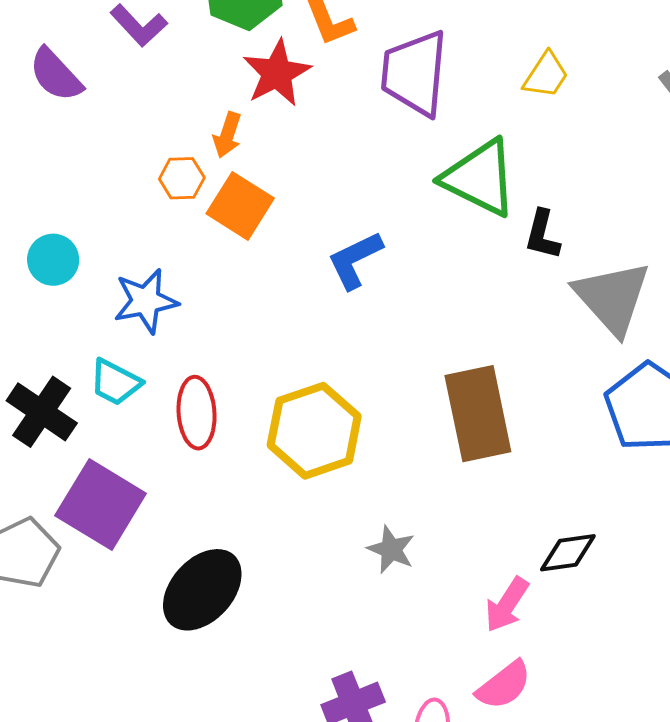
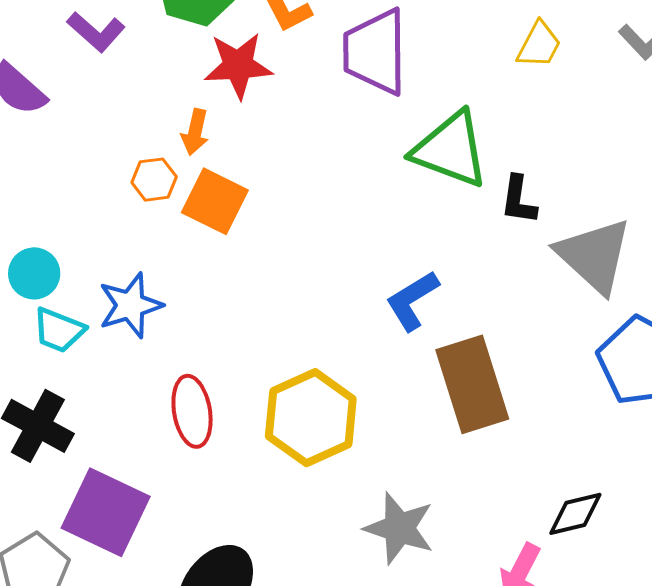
red star: (277, 73) -> (238, 66), turned 30
yellow trapezoid: (546, 75) -> (539, 45), moved
blue L-shape: (355, 260) -> (412, 301), moved
cyan trapezoid: (115, 382) -> (59, 330), moved
gray star: (391, 549) -> (399, 528), size x1.5

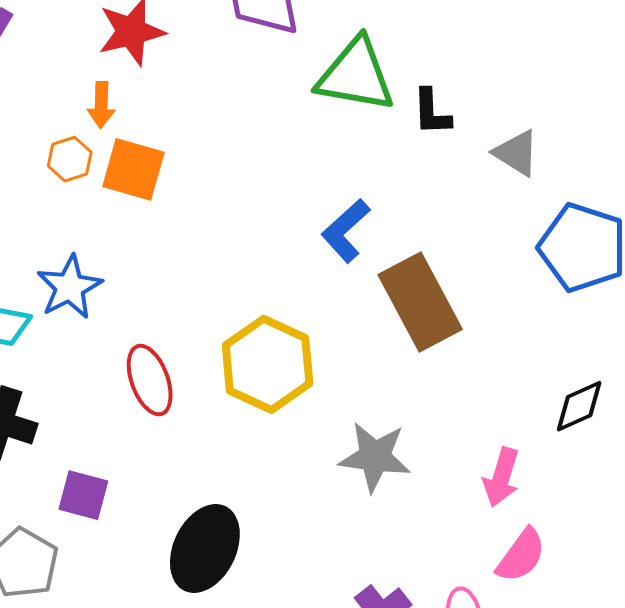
gray triangle: (594, 256) -> (516, 153), size x0.6
purple square: (106, 512) -> (83, 495), size x0.6
black diamond: (575, 514) -> (579, 406), moved

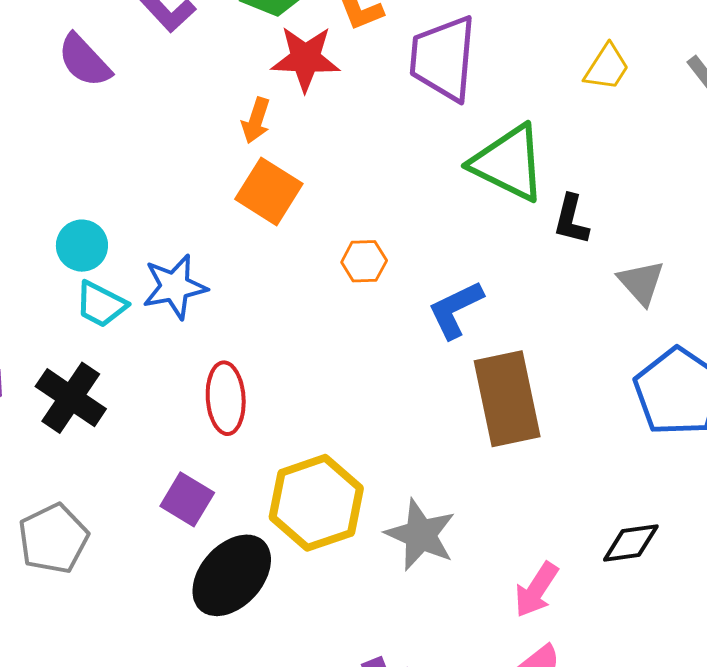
orange hexagon: (70, 159) -> (364, 261), moved
yellow hexagon: (268, 364) -> (316, 503), moved
purple square: (83, 495) -> (187, 499), moved

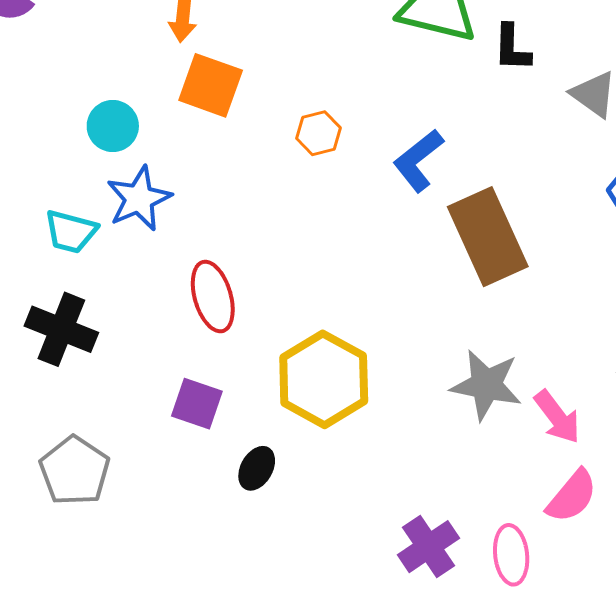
cyan circle: (82, 246) -> (113, 126), moved
gray star: (421, 535) -> (486, 385), moved
black ellipse: (232, 575) -> (257, 468), size x0.5
pink arrow: (536, 590) -> (557, 417), turned -58

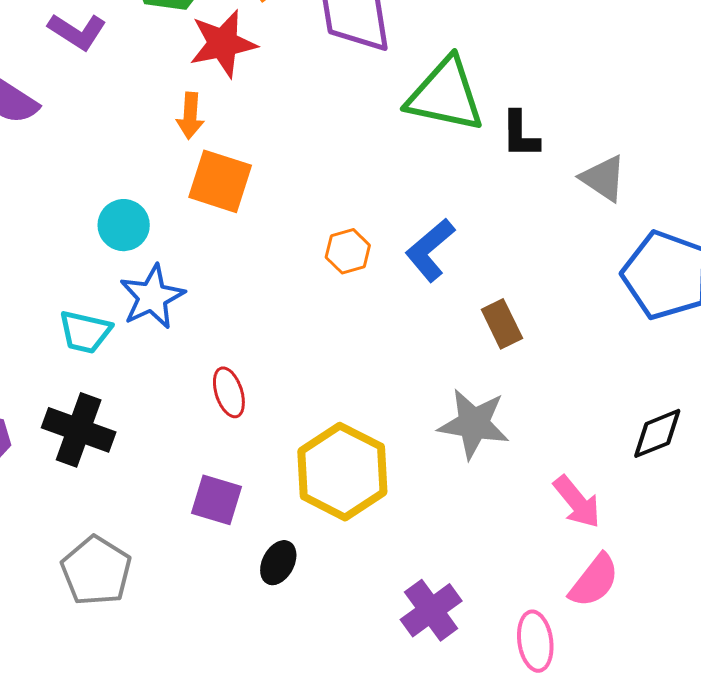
orange hexagon: (319, 133) -> (348, 251), moved
brown rectangle: (488, 237) -> (502, 324), size x0.5
red ellipse: (213, 297) -> (229, 392), size x0.7
gray star: (486, 385) -> (474, 424), moved
purple cross: (428, 547) -> (431, 610), moved

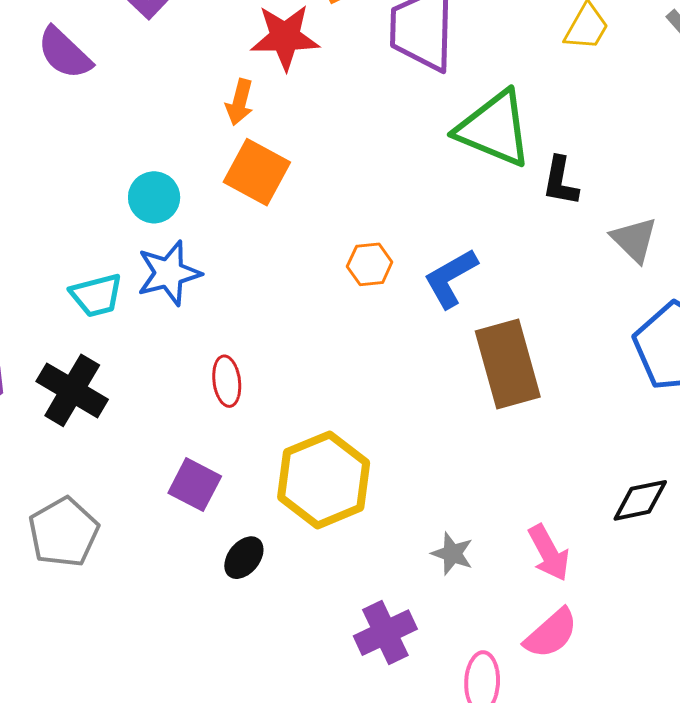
brown rectangle: (502, 324) -> (508, 364), size x1.8
cyan trapezoid: (85, 332) -> (96, 295), turned -38
gray star: (474, 424) -> (452, 554), moved, size x0.6

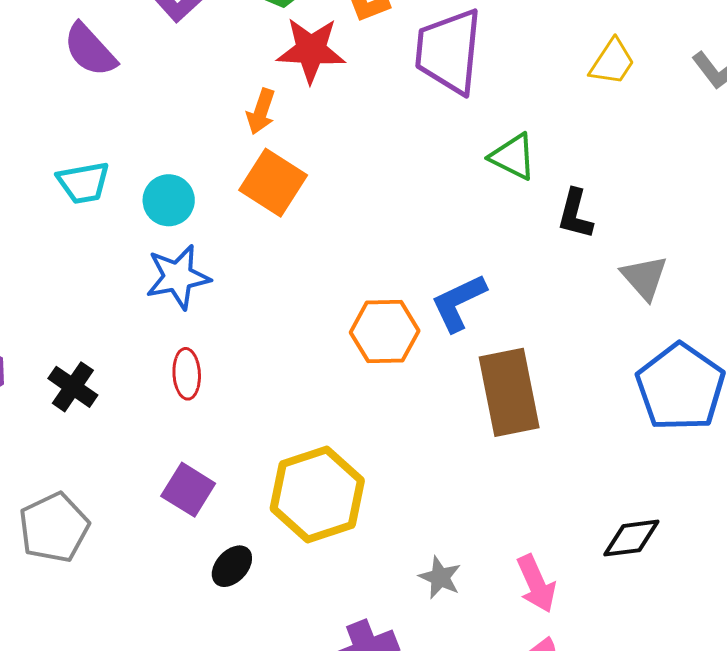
green triangle: (494, 129) -> (513, 157), size x0.6
orange hexagon: (370, 264) -> (385, 332), moved, size x1.5
cyan trapezoid: (96, 295) -> (83, 183), moved
red ellipse: (227, 381) -> (187, 374), moved
black cross: (72, 390) -> (73, 387), size x0.7

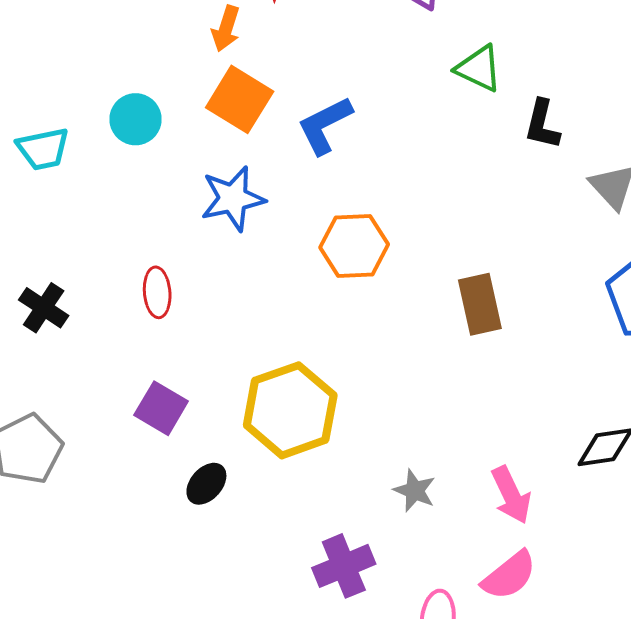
cyan trapezoid: (83, 183) -> (43, 149), moved
blue star: (178, 277) -> (233, 199), moved
blue L-shape: (459, 303) -> (325, 125), moved
brown rectangle: (509, 392) -> (480, 304), size x0.7

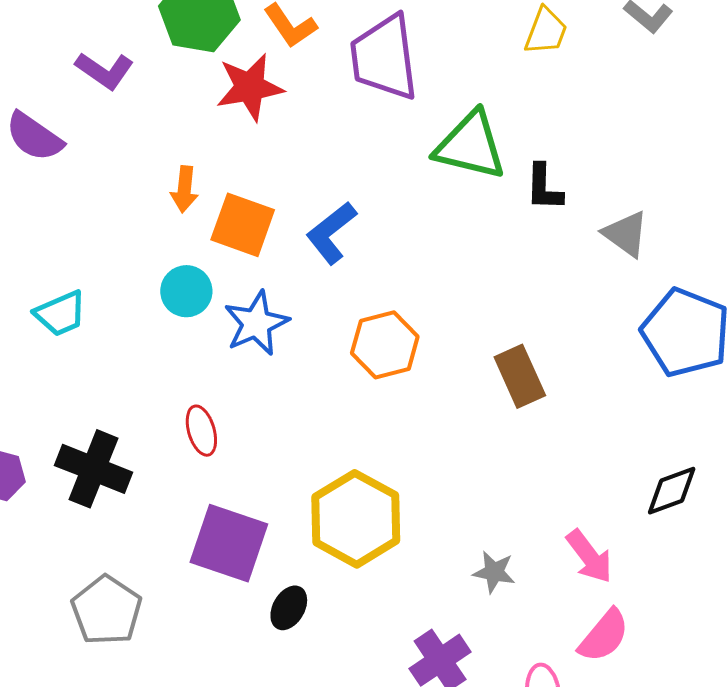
orange arrow: (226, 29) -> (184, 189), moved
green triangle: (479, 68) -> (470, 146), size x1.5
cyan circle: (135, 119) -> (186, 291), moved
black cross: (44, 308) -> (93, 469), size x1.5
purple square: (161, 408) -> (229, 543), size x1.5

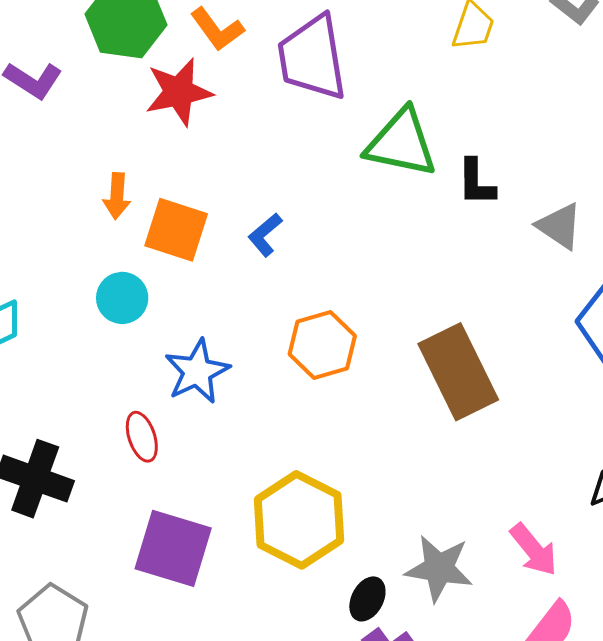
blue L-shape: (331, 233) -> (265, 235), size x0.7
blue star: (256, 323) -> (197, 371), moved
brown rectangle: (520, 376) -> (458, 372), size x1.5
gray star: (494, 572) -> (439, 568), size x1.6
black ellipse: (289, 608) -> (367, 599), moved

